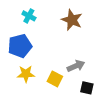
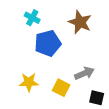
blue pentagon: (20, 46) -> (48, 43), moved

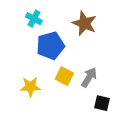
gray arrow: (84, 73) -> (89, 77), turned -36
yellow square: (61, 88) -> (64, 76), moved

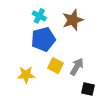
cyan cross: (34, 19) -> (39, 16), moved
brown star: (84, 23) -> (73, 20), turned 30

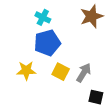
brown star: (73, 20) -> (92, 16), moved
yellow star: (26, 75) -> (26, 70), moved

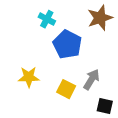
blue pentagon: (47, 43) -> (67, 44), moved, turned -30
yellow square: (61, 72) -> (66, 89), moved

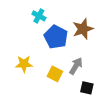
brown star: (100, 18) -> (83, 29), moved

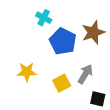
yellow square: (55, 74) -> (62, 83), turned 35

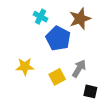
brown star: (93, 32) -> (80, 19), moved

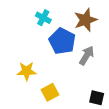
gray arrow: (79, 69) -> (87, 56), moved
yellow square: (57, 77) -> (50, 92), moved

